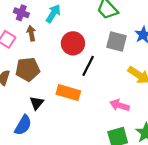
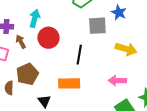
red circle: (73, 43) -> (48, 38), moved

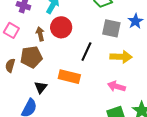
brown arrow: (21, 42) -> (40, 34), moved
yellow arrow: (126, 49) -> (121, 57), moved, turned -30

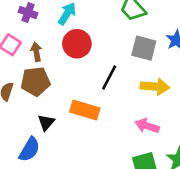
brown arrow: (40, 34) -> (36, 52), moved

